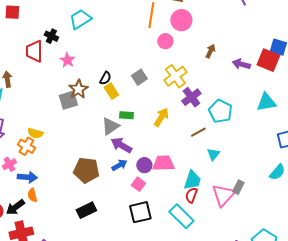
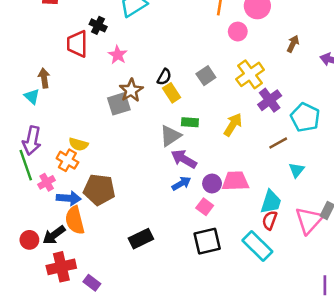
brown pentagon: (86, 170) -> (99, 190), moved
orange semicircle: (32, 195) -> (75, 220), size x1.6

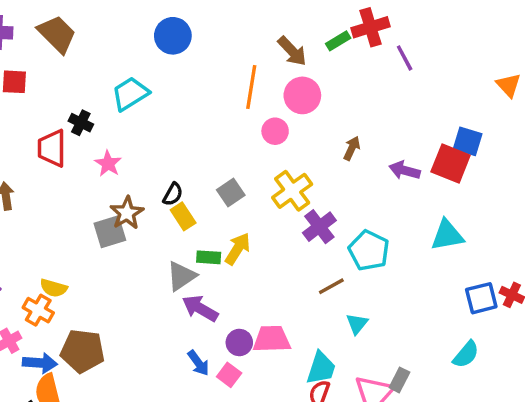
yellow arrow: (233, 125) -> (238, 249), moved
blue arrow: (181, 183) -> (198, 363), moved, turned 84

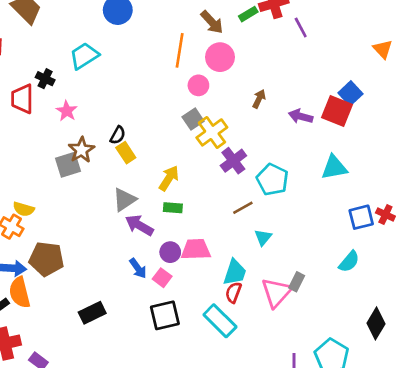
blue square: (468, 141) -> (350, 93), turned 30
gray square: (231, 193) -> (193, 119), moved
green rectangle: (209, 257) -> (173, 208), moved

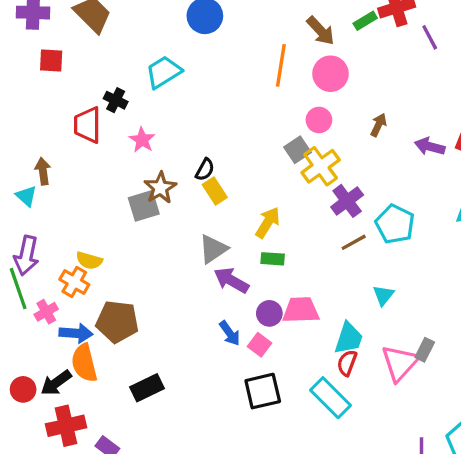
pink circle: (198, 85) -> (319, 120), moved
brown line: (243, 208) -> (354, 242), moved
black rectangle: (92, 313) -> (147, 388), moved

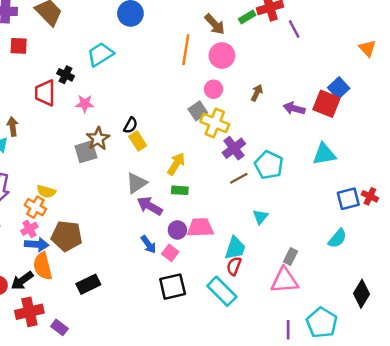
pink star: (142, 140) -> (85, 104), turned -30
yellow cross: (321, 166) -> (215, 123), turned -32
pink cross: (46, 312) -> (29, 229), moved
pink triangle: (400, 363) -> (284, 281), moved, turned 44

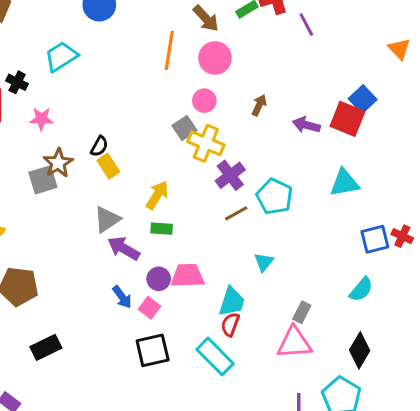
black diamond: (361, 294) -> (360, 350), moved

